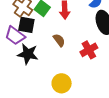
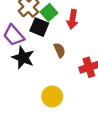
black square: (26, 25) -> (39, 27), moved

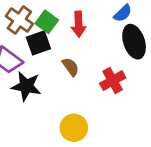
black square: (39, 27) -> (38, 43), turned -30

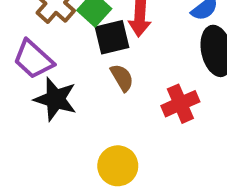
black square: (38, 43) -> (112, 37), moved

